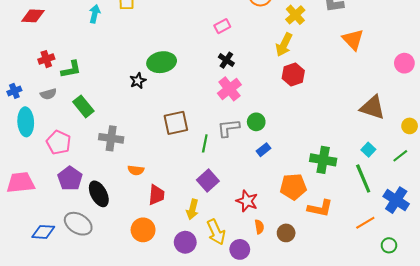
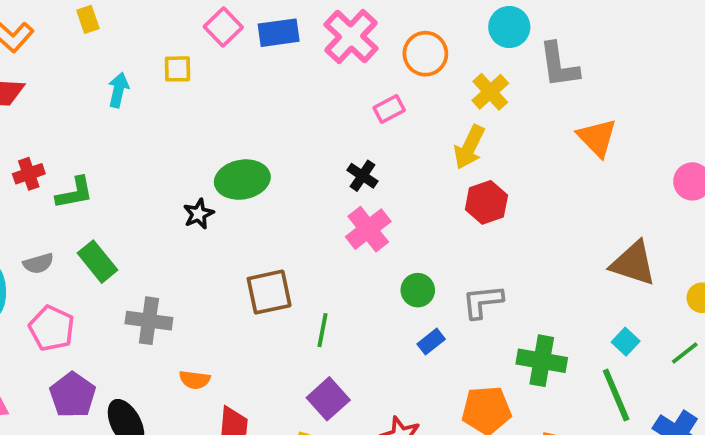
pink rectangle: (222, 26) -> (389, 109), moved
gray semicircle: (48, 94) -> (38, 263), moved
gray L-shape: (228, 128) -> (483, 302), moved

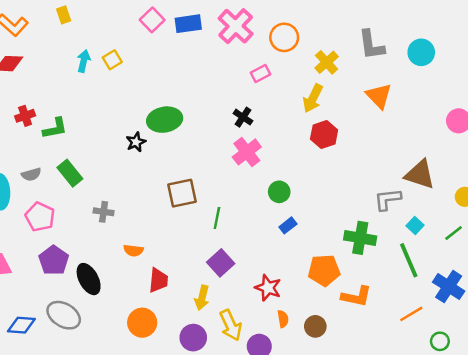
cyan circle: (509, 27) -> (421, 52), moved
yellow square: (178, 69) -> (112, 60), moved, turned -30
orange triangle: (597, 138) -> (379, 96), moved
gray L-shape: (483, 302) -> (388, 199), moved
gray cross: (149, 321) -> (104, 212), size x0.7

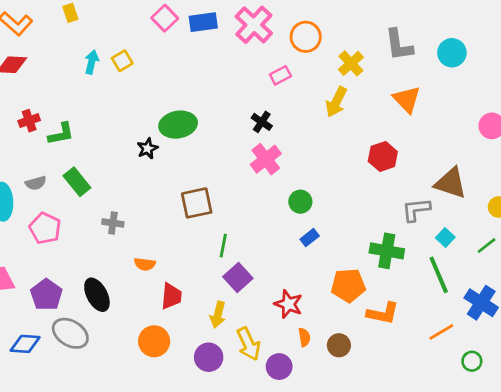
red hexagon: (324, 135) -> (383, 156), moved
green line: (217, 218) -> (223, 246), moved
purple pentagon: (54, 260) -> (46, 295), moved

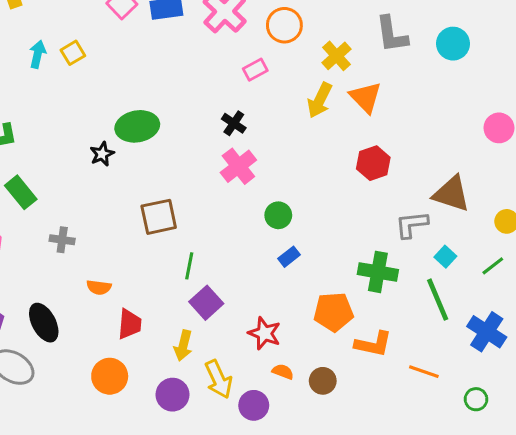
orange triangle: (407, 99) -> (366, 97), moved
orange line: (441, 332) -> (424, 372), moved, turned 50
orange semicircle: (304, 337) -> (283, 372), turned -60

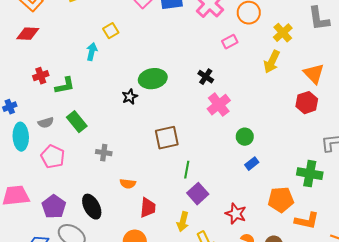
cyan arrow: (38, 54) -> (92, 52), moved
orange triangle: (366, 97) -> (314, 74), moved
black cross: (234, 123) -> (206, 77), moved

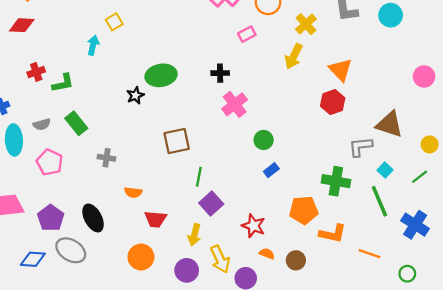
black cross: (206, 77) -> (220, 73), turned -35
red trapezoid: (148, 208) -> (155, 219), turned 90

